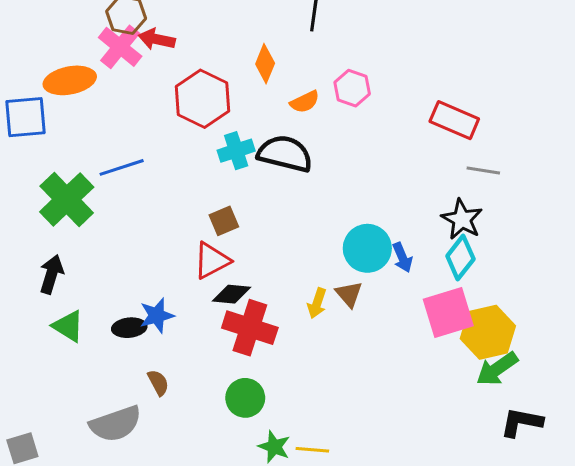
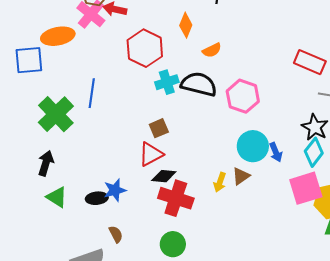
pink hexagon: (352, 88) -> (243, 96), moved, size x1.4
blue line: (122, 167) -> (92, 93), turned -64
brown triangle: (349, 294) -> (241, 176), turned 36

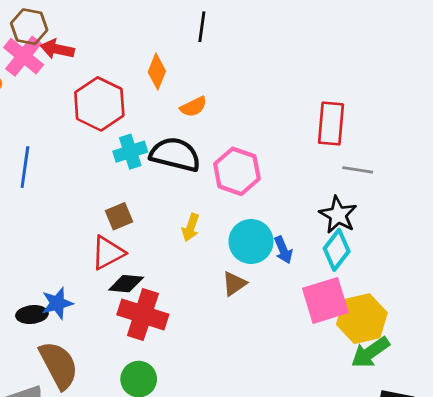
red rectangle: (310, 62) -> (331, 124), turned 72
yellow arrow: (220, 182) -> (191, 227), moved
brown semicircle: (116, 234) -> (59, 365), size x2.0

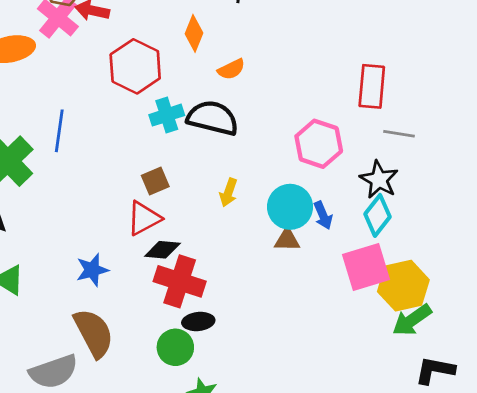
pink hexagon: (237, 171) -> (319, 144), moved
brown triangle: (234, 284) -> (287, 240), moved, turned 36
black ellipse: (32, 314) -> (198, 322), moved

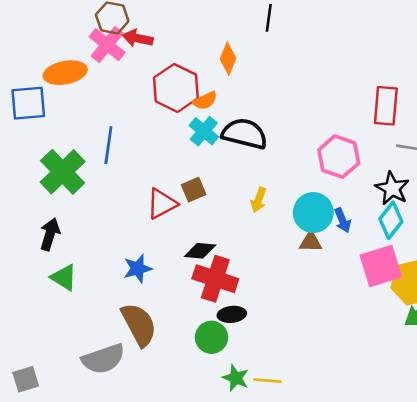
orange semicircle: (231, 69) -> (205, 101), moved
cyan cross: (167, 115) -> (204, 131), turned -32
red triangle: (144, 218) -> (162, 204), moved

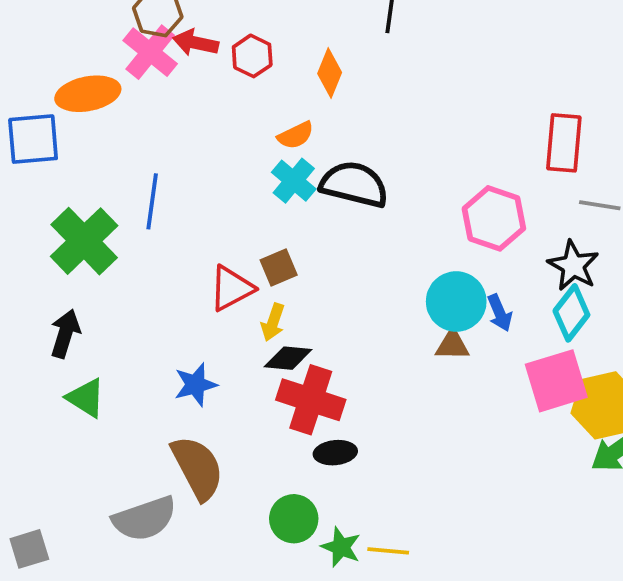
red hexagon: (176, 88) -> (252, 56), moved, size x0.6
yellow arrow: (259, 200) -> (273, 322), moved
green circle: (211, 337) -> (294, 519), moved

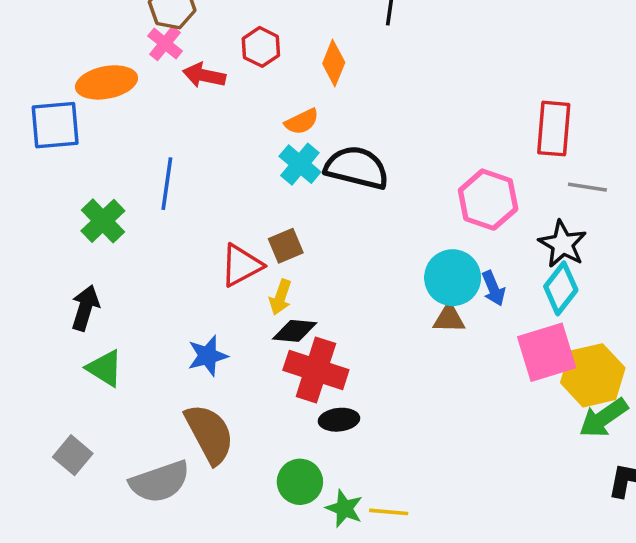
red arrow: (196, 43) -> (204, 75), moved
pink cross: (150, 52) -> (165, 43), size x0.7
green cross: (84, 241) -> (103, 221), size x0.7
gray square: (29, 549) -> (73, 455), moved, turned -33

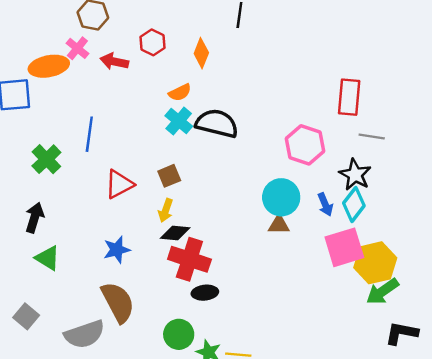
pink cross: (165, 43) -> (77, 48), moved
red triangle: (241, 265) -> (119, 184), moved
blue arrow: (493, 288) -> (325, 204), moved

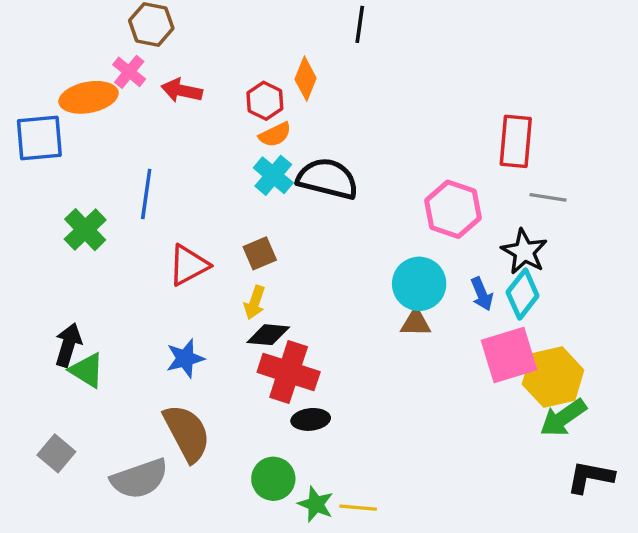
red hexagon: (152, 42) -> (265, 101), moved
black arrow: (35, 218) -> (68, 345), moved

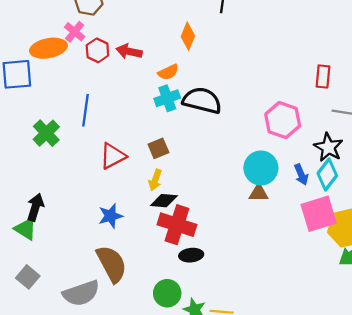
red arrow: (182, 91) -> (129, 51), moved
red hexagon: (265, 101) -> (97, 50), moved
red rectangle: (516, 141) -> (323, 76), size x0.7
cyan cross: (273, 175) -> (167, 98), turned 30
green triangle: (87, 370) -> (26, 229), moved

